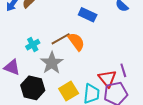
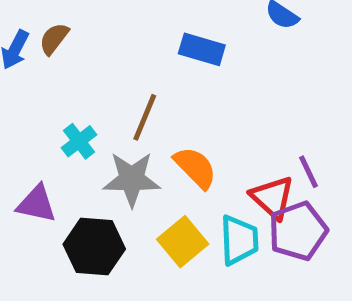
brown line: (61, 39) -> (145, 117), turned -30
orange semicircle: (76, 42) -> (195, 168), moved
gray star: (52, 63) -> (132, 179), turned -30

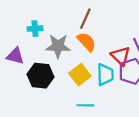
brown line: (145, 117) -> (85, 19), moved
cyan cross: (79, 141) -> (35, 29), turned 32

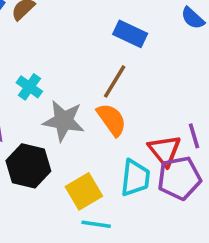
cyan cross: (35, 29) -> (29, 87), turned 32
yellow square: (80, 75) -> (84, 191), moved

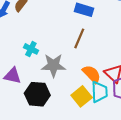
orange semicircle: (112, 120) -> (92, 74), moved
yellow square: (84, 191) -> (82, 96), moved

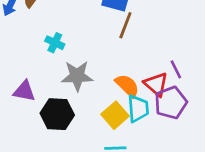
brown line: (79, 38) -> (125, 25), moved
cyan cross: (31, 49) -> (55, 43), moved

